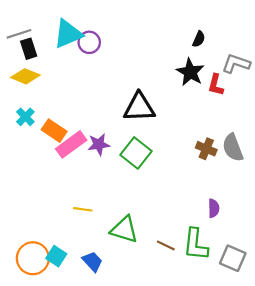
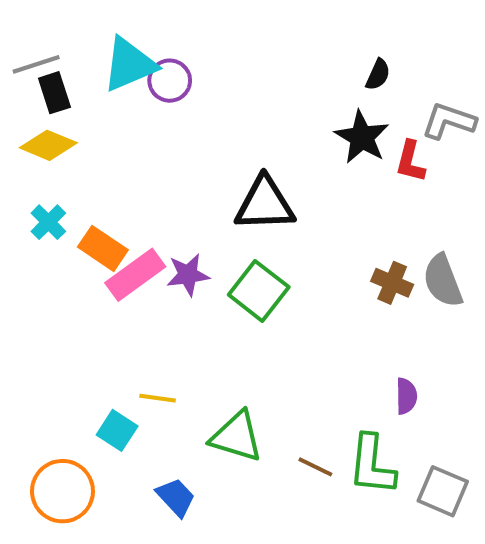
cyan square: (56, 256) -> (117, 430), moved

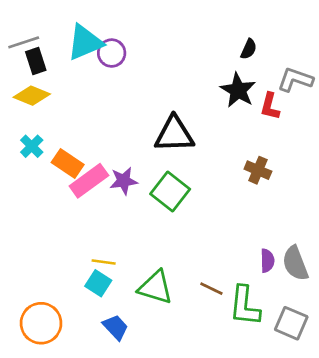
gray semicircle: (443, 281) -> (295, 263), moved
brown cross: (392, 283) -> (258, 170), moved
cyan square: (117, 430) -> (98, 283), moved
brown line: (315, 467) -> (211, 289), moved

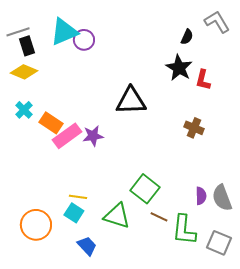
gray L-shape: (295, 80) -> (217, 22), moved, turned 40
green square: (170, 191) -> (145, 189), moved
orange circle: (41, 323) -> (36, 225), moved

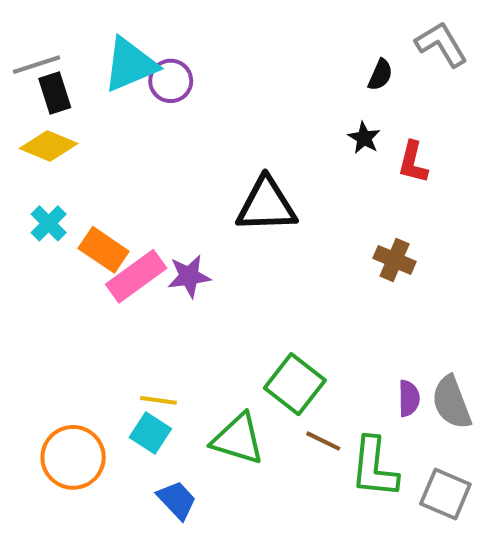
black star: (179, 68) -> (364, 138), size x0.6

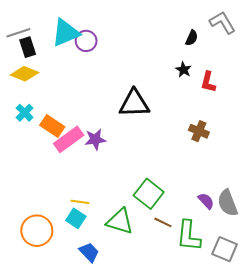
purple semicircle: (409, 398) -> (206, 201), turned -42

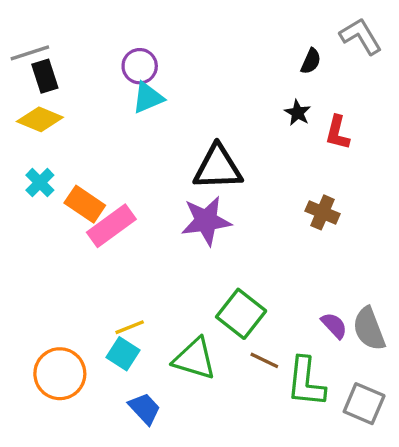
cyan triangle: (66, 33) -> (148, 98), moved, size x0.7
purple star: (95, 139) -> (206, 221), moved, size x1.4
yellow line: (80, 202) -> (130, 327), turned -30

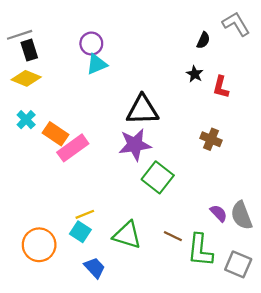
green square: (241, 314) -> (158, 177), moved

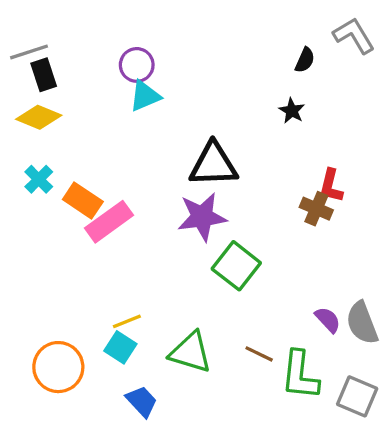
red L-shape: (221, 87) -> (331, 186), moved

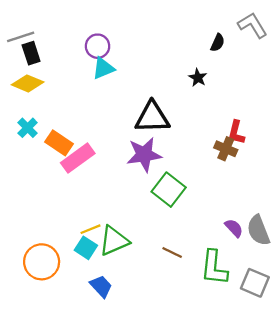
black star: (292, 111) -> (198, 78), moved
green triangle: (191, 352) -> (114, 241), moved, turned -40
brown line: (259, 354) -> (172, 252), moved

